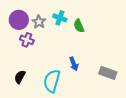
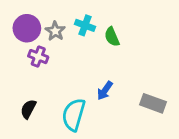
blue arrow: (74, 64) -> (105, 91), turned 56

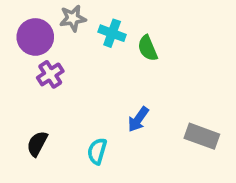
gray star: (55, 31) -> (73, 18), moved, turned 30
purple cross: (38, 57) -> (50, 74), turned 36
cyan semicircle: (74, 115) -> (97, 151), size x0.6

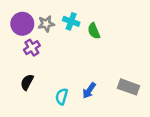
gray star: (73, 18) -> (46, 24), moved
blue arrow: (138, 119) -> (89, 91), moved
black semicircle: (37, 144) -> (27, 82), moved

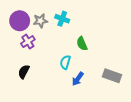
green semicircle: (94, 31) -> (82, 44), moved
cyan semicircle: (62, 97) -> (65, 62), moved

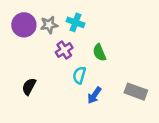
purple cross: (28, 42) -> (64, 50), moved

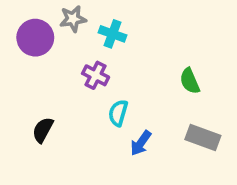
gray star: (49, 25) -> (73, 19), moved
purple cross: (64, 50) -> (96, 75), turned -30
green semicircle: (99, 53) -> (190, 81), moved

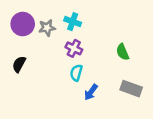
gray star: (73, 19) -> (47, 28), moved
purple cross: (96, 75) -> (74, 48), moved
black semicircle: (43, 130) -> (19, 64), moved

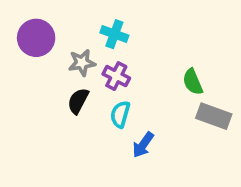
gray star: (47, 28) -> (82, 63), moved
black semicircle: (19, 64) -> (78, 101), moved
gray rectangle: (131, 89) -> (214, 116), moved

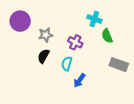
cyan cross: (114, 34) -> (94, 19), moved
purple cross: (116, 76) -> (75, 42), moved
green semicircle: (193, 82) -> (107, 36), moved

